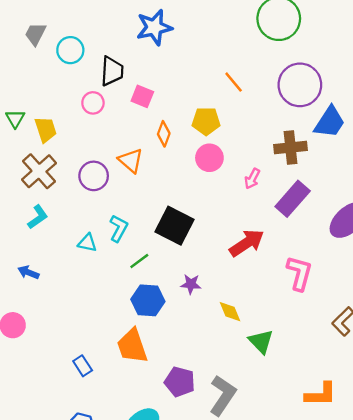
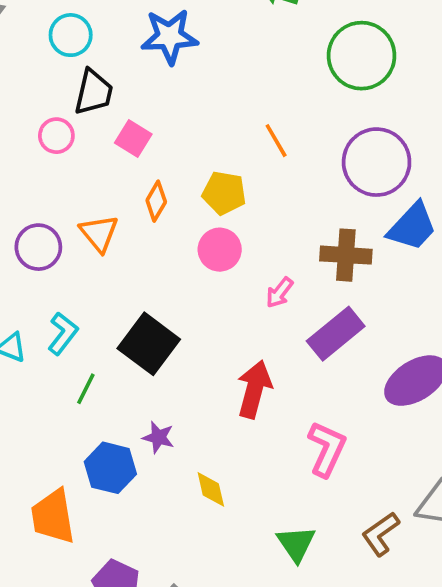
cyan circle: (70, 50) -> (71, 35), moved
red arrow: (247, 243) -> (254, 389), turned -51
green line: (139, 261) -> (86, 389), turned -36
blue hexagon: (148, 300) -> (110, 468), moved
green triangle: (261, 341) -> (296, 544), moved

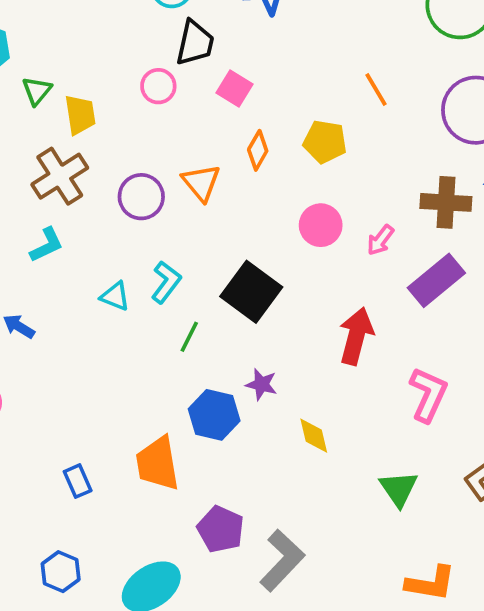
pink circle: (220, 250) -> (321, 225), moved

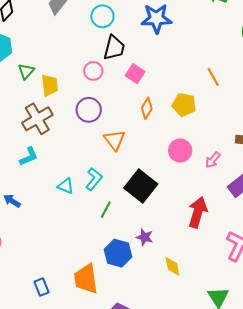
orange triangle: (201, 183) -> (115, 140), moved
purple circle: (141, 197) -> (89, 110), moved

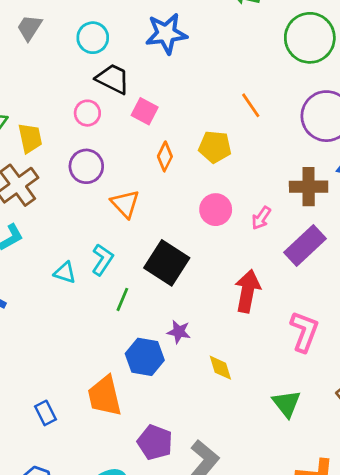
black trapezoid: (114, 48) -> (113, 79), turned -72

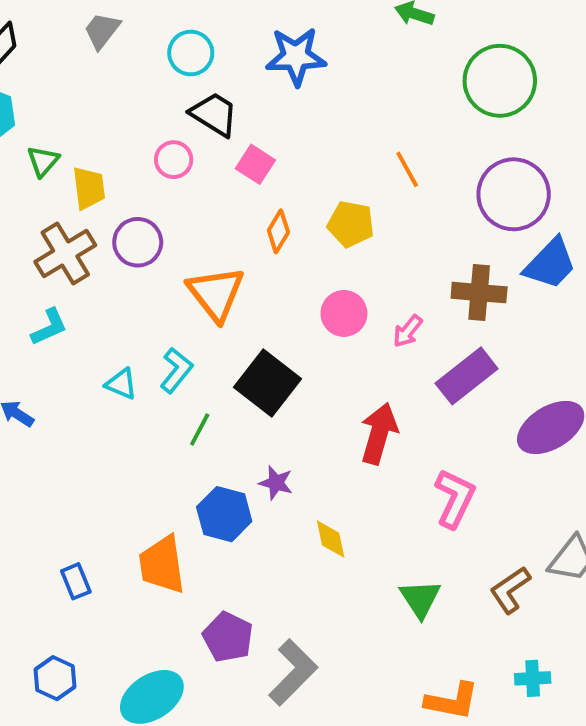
purple circle: (86, 166) -> (138, 242), moved
orange triangle: (125, 204) -> (216, 294), size x1.4

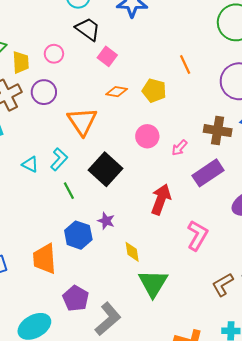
pink circle: (174, 160) -> (54, 54), moved
orange diamond: (278, 231) -> (117, 92), turned 65
green line: (200, 429) -> (69, 191), turned -60
green triangle: (420, 599) -> (153, 283), moved, size x1.4

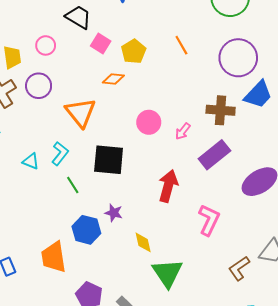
yellow pentagon: (154, 91) -> (134, 51), moved, turned 30
black square: (105, 169) -> (109, 160), turned -32

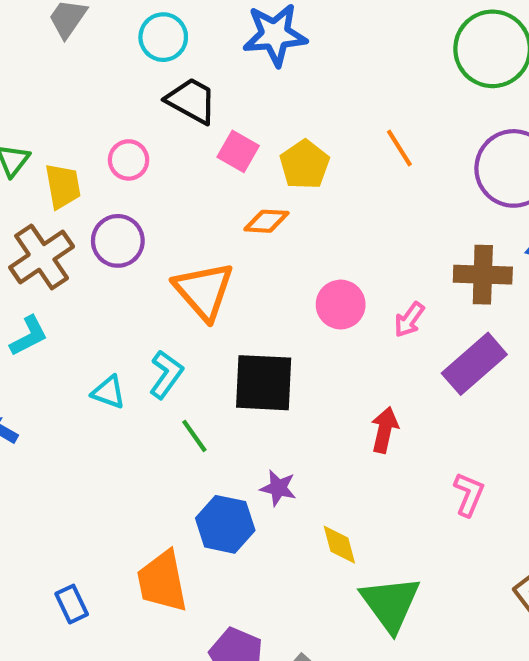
red arrow: (168, 186) -> (385, 430), size x0.7
pink L-shape: (209, 220) -> (469, 494), size x0.7

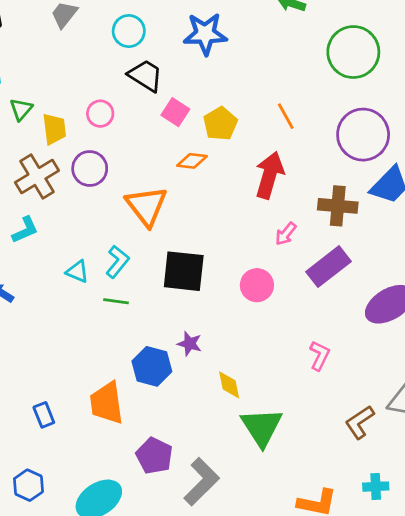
pink circle: (341, 305) -> (257, 285), moved
red arrow: (385, 430) -> (269, 175), moved, size x1.5
green line: (194, 436) -> (116, 301), moved, turned -50

